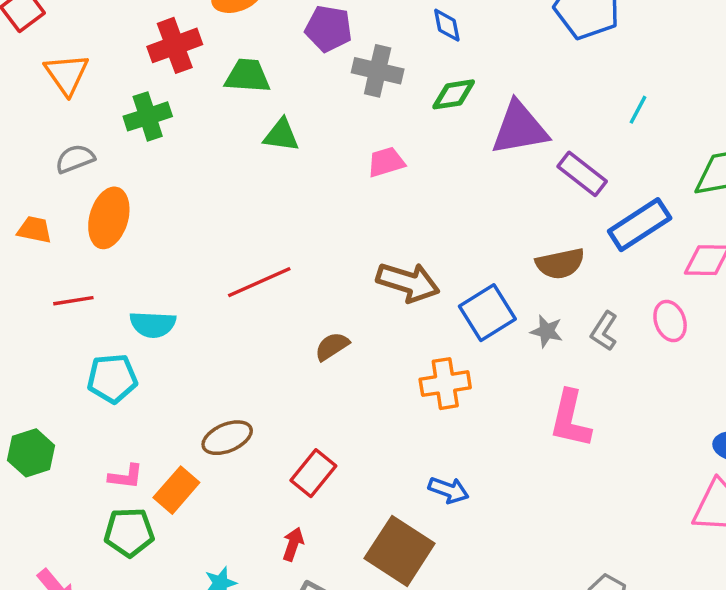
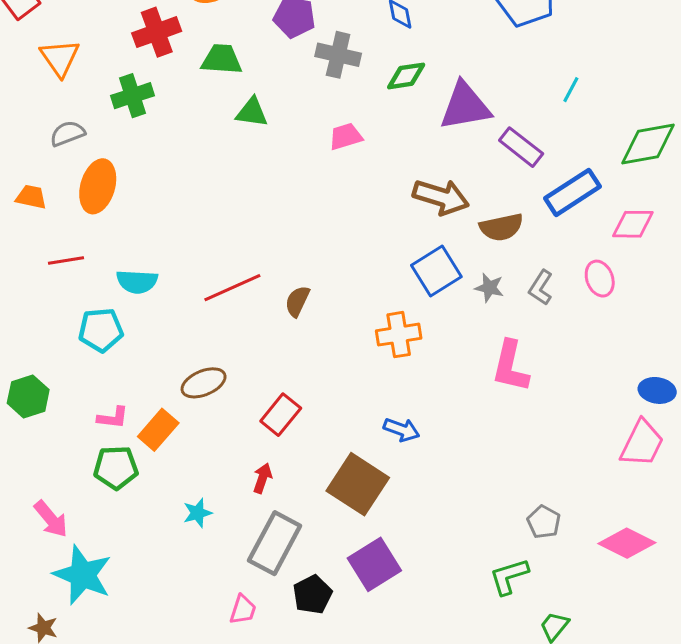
red line: (259, 282) -> (232, 288), moved
brown arrow: (408, 282) -> (441, 197), moved
brown semicircle: (332, 346) -> (297, 301), turned -32

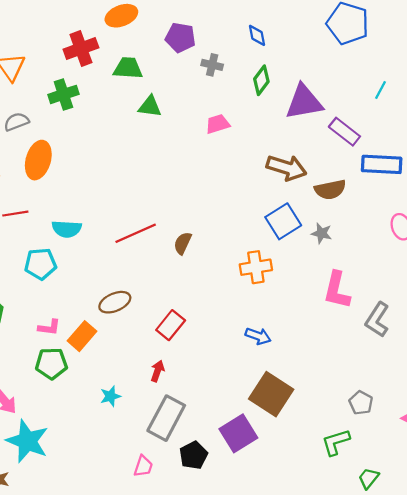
gray cross: (338, 55) -> (212, 65), size x0.7
green diamond: (406, 76) -> (261, 80), turned -44
blue rectangle: (572, 192) -> (382, 164), turned 36
gray L-shape: (541, 288) -> (377, 320), moved, size x1.4
brown square: (358, 484) -> (271, 394), moved

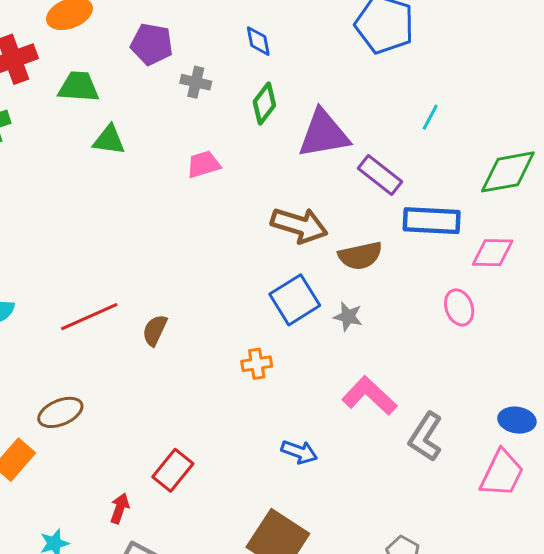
orange cross: (256, 267) -> (257, 364), size x0.7
pink L-shape: (337, 290) -> (369, 396), turned 120
red rectangle: (171, 325) -> (173, 470), moved
blue arrow: (258, 336) -> (299, 452), moved

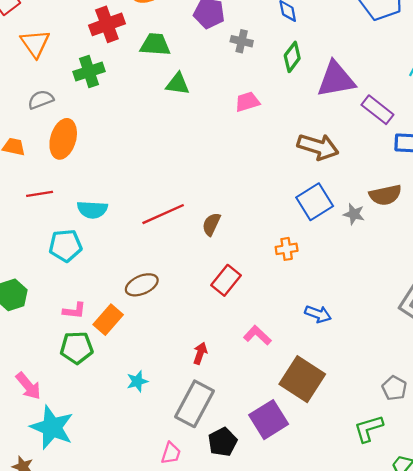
brown semicircle: (360, 256) -> (385, 195), moved
pink L-shape: (369, 396) -> (257, 335), moved, size x0.7
red rectangle: (173, 470) -> (226, 280), moved
red arrow: (120, 508) -> (200, 353), moved

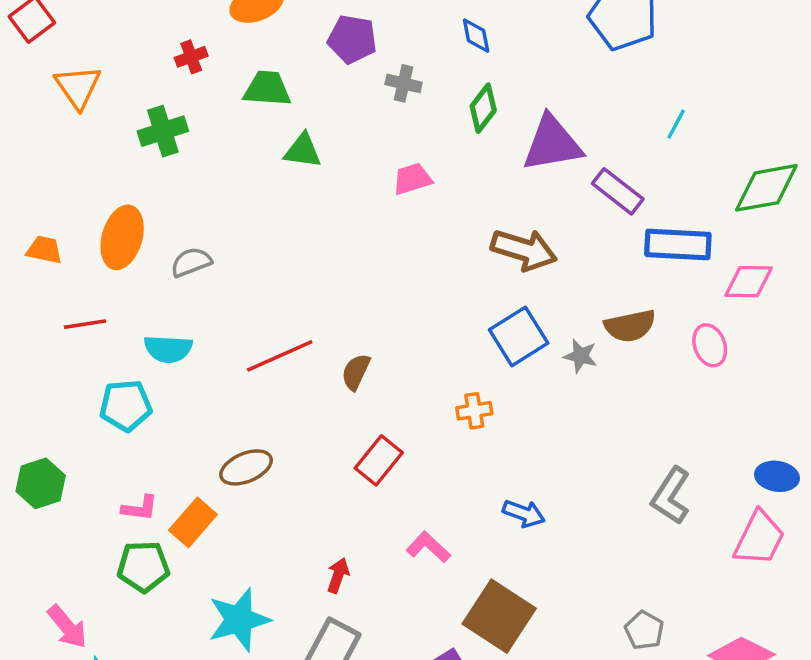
red cross: (107, 24) -> (191, 57), size x0.6
gray semicircle: (41, 100) -> (191, 262), moved
cyan star: (137, 381) -> (239, 620), size x1.8

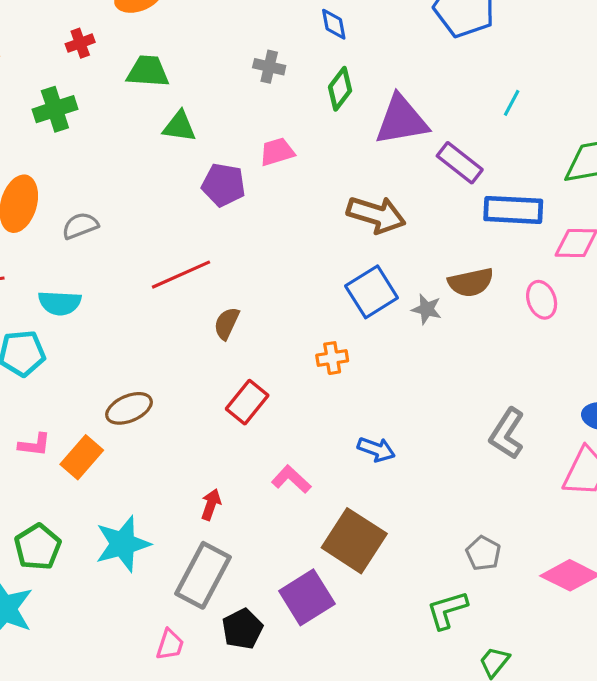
purple pentagon: (352, 39) -> (223, 185), moved
red line: (280, 356) -> (181, 275), moved
green pentagon: (143, 567) -> (38, 547), moved, turned -30

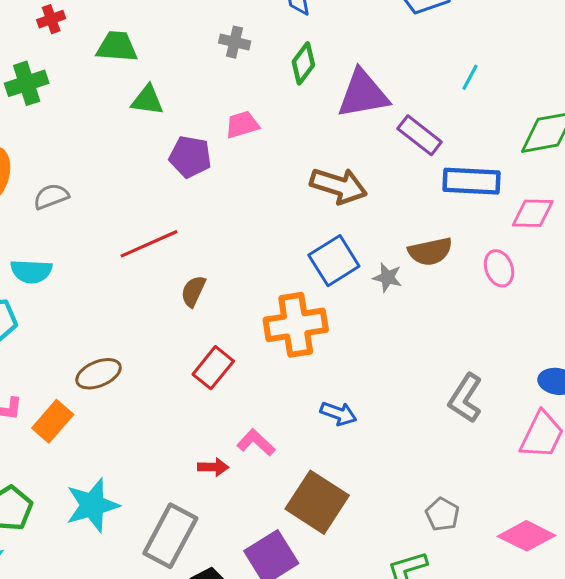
orange cross: (332, 358) -> (296, 325), size x2.0
red arrow: (211, 504) -> (213, 467), moved, turned 72

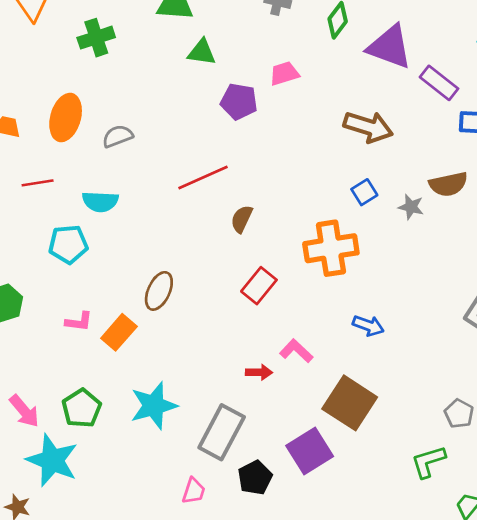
purple triangle: (363, 94) -> (390, 47), turned 30
blue square: (334, 261) -> (364, 192), size x0.6
brown ellipse: (99, 374) -> (159, 291), turned -42

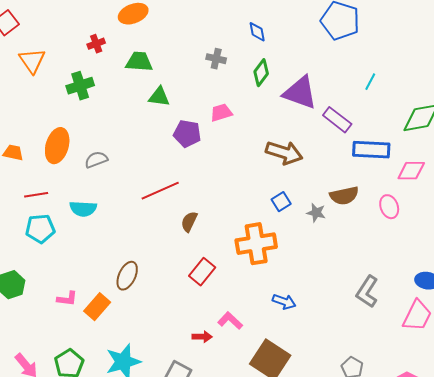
cyan pentagon: (68, 244) -> (40, 229), moved

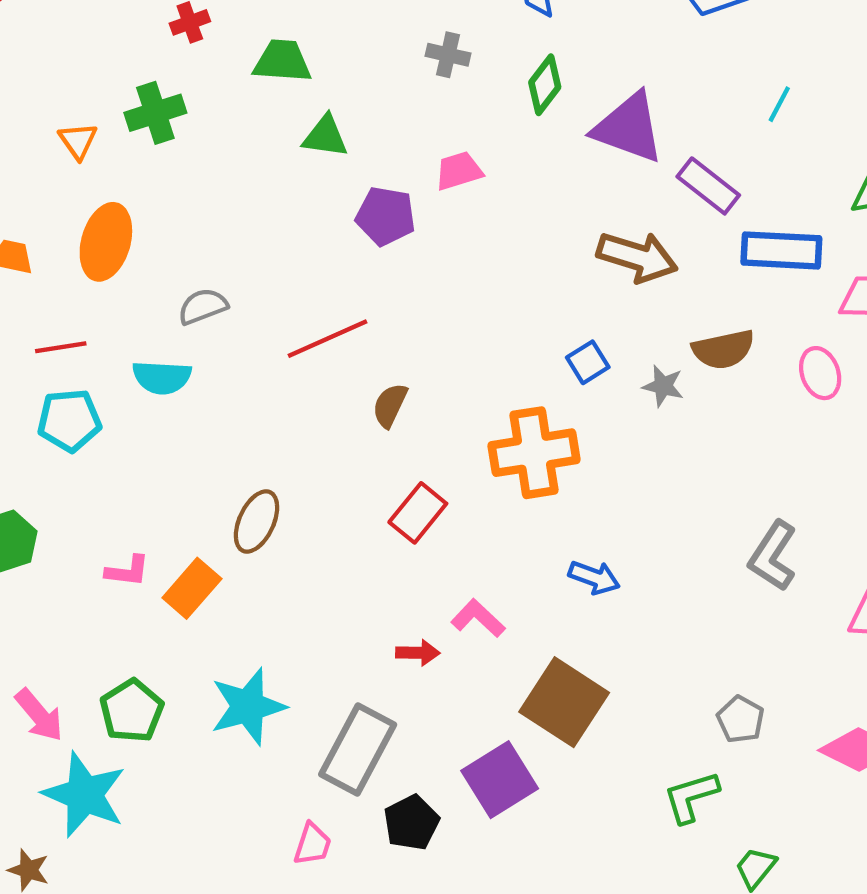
orange triangle: (32, 61) -> (78, 141), moved, size x0.7
brown arrow: (284, 153) -> (637, 257), moved
gray semicircle: (96, 160) -> (203, 306), moved

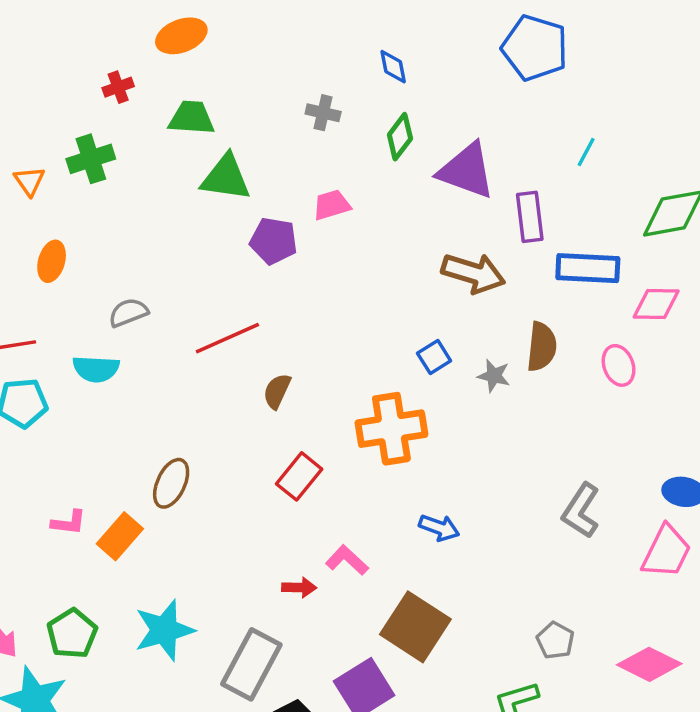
green triangle: (325, 136) -> (226, 178), size x1.4
purple rectangle: (708, 186) -> (530, 217), turned 45
orange ellipse: (106, 242) -> (52, 261), size x0.7
brown semicircle: (723, 349) -> (542, 347), turned -72

